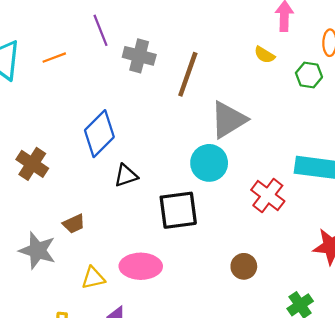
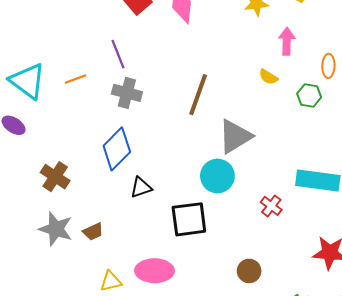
gray cross: (139, 56) -> (127, 93), moved
red cross: (268, 195) -> (271, 206), size x0.7
gray star: (38, 250) -> (56, 229), moved

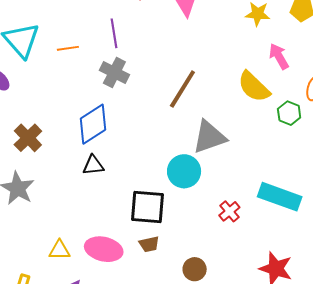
pink arrow: (287, 41) -> (279, 56), turned -44
yellow semicircle: (268, 77) -> (254, 87), size x1.8
black triangle: (141, 187) -> (93, 165), moved
brown trapezoid: (93, 232) -> (149, 244), moved

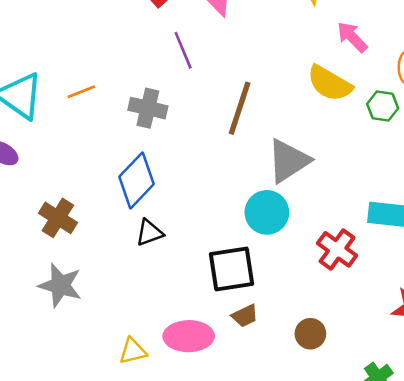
purple line: (114, 33) -> (183, 50), moved
red cross: (229, 211) -> (337, 249), size x1.4

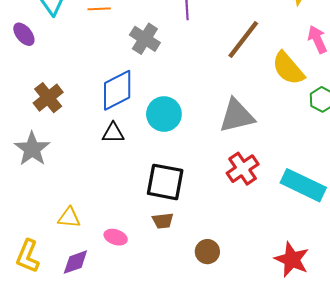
brown line: (240, 108) -> (243, 40), moved
cyan circle: (267, 212) -> (164, 114), moved
red cross: (337, 249) -> (243, 169), moved
pink ellipse: (189, 336) -> (116, 237), moved, size x0.6

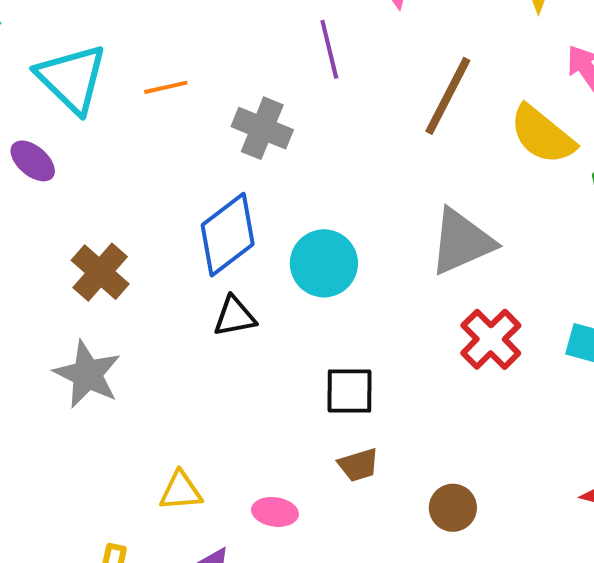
black square: (165, 182) -> (349, 391), size x0.7

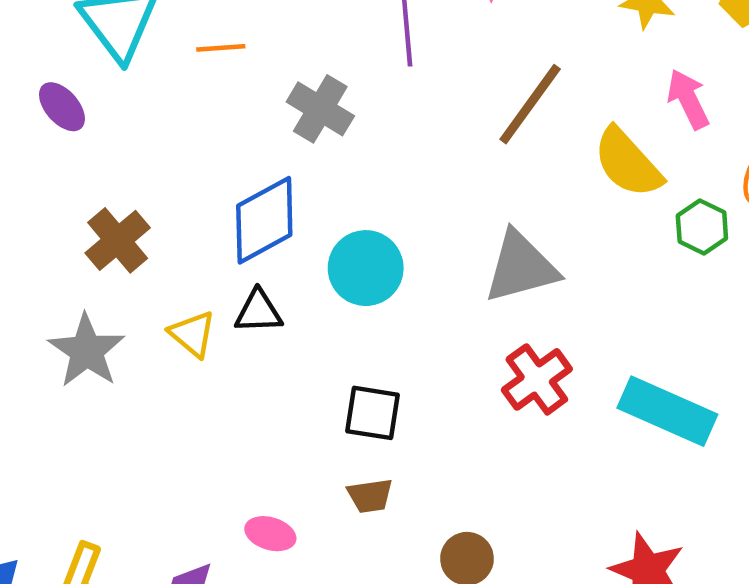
yellow triangle: (181, 491) -> (192, 334), moved, turned 36

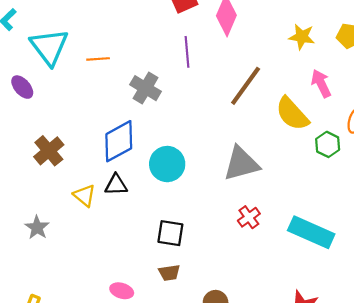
gray star: (87, 351) -> (37, 228), moved, size x0.7
red cross: (537, 379) -> (249, 217), size x0.7

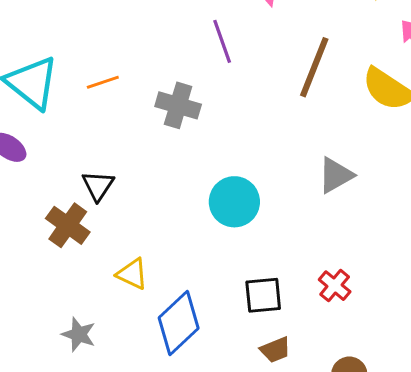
blue diamond: (119, 141) -> (179, 323), moved
gray triangle: (241, 164) -> (336, 175), size x0.7
black triangle: (116, 185) -> (98, 186), moved, turned -40
red cross: (249, 217) -> (335, 286), moved

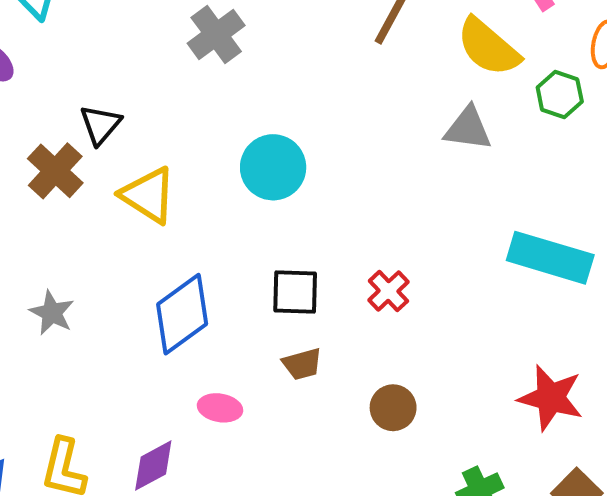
gray cross: (178, 105) -> (216, 34), turned 30
gray triangle: (336, 175) -> (468, 129), moved, turned 30
yellow triangle: (132, 274) -> (148, 195), moved, size x1.4

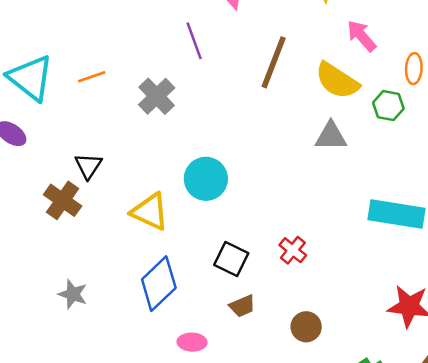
yellow triangle: (148, 195) -> (150, 212), moved
black square: (295, 292) -> (231, 259), turned 32

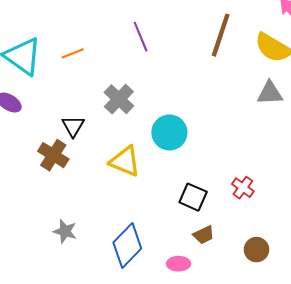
purple line: (194, 41) -> (141, 37), moved
gray cross: (157, 96) -> (119, 99), moved
blue diamond: (159, 284) -> (127, 245), moved
pink ellipse: (192, 342) -> (179, 264), moved

